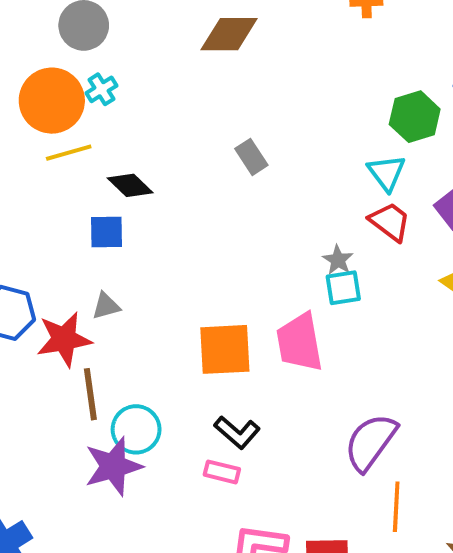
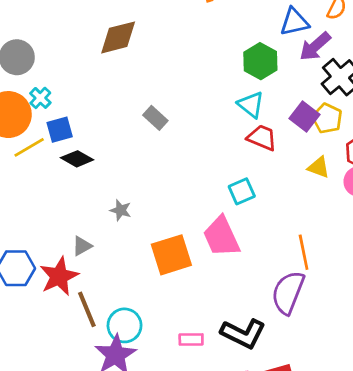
blue square: (107, 232) -> (60, 130), moved
gray star: (338, 260) -> (121, 210), moved
black L-shape: (237, 432) -> (243, 334), moved, size x1.4
orange line: (396, 507) -> (304, 252), moved

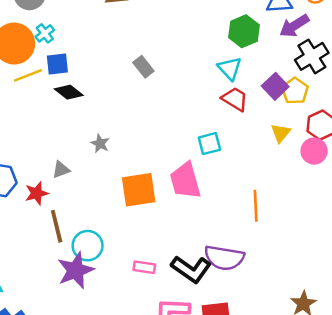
yellow triangle: (319, 167) -> (281, 133), turned 40
red star: (59, 276) -> (37, 193), size x0.7
purple semicircle: (288, 292) -> (224, 258), moved, turned -111

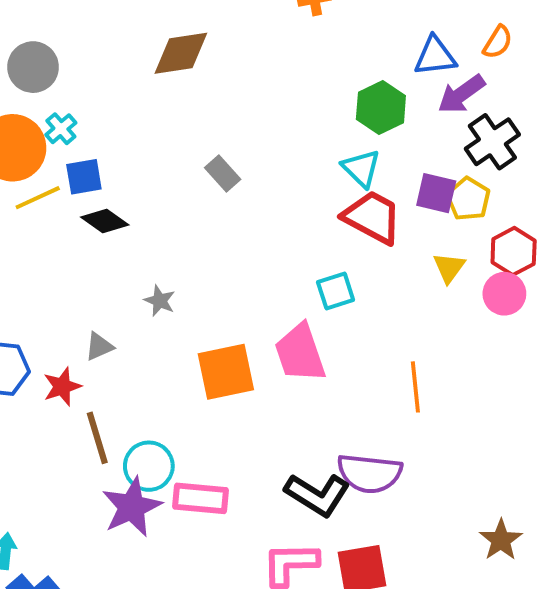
purple square: (275, 86) -> (436, 193), turned -30
red trapezoid: (235, 99) -> (372, 217), size x1.4
pink rectangle: (144, 267) -> (201, 498), moved, size x1.5

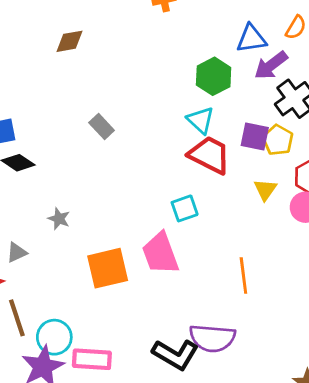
brown diamond: (181, 53) -> (70, 41), size x0.7

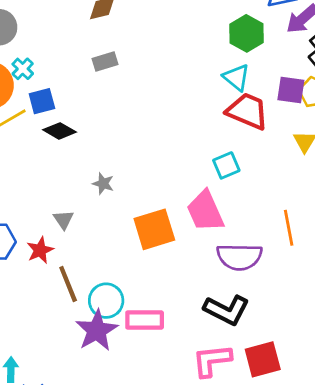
gray rectangle: (102, 127) -> (105, 61), moved, turned -60
gray triangle: (17, 252) -> (64, 220), turned -35
purple semicircle: (212, 338) -> (239, 257), moved

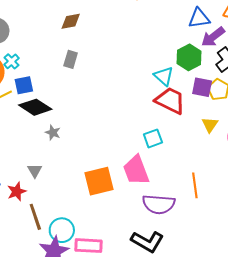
green hexagon: (246, 33) -> (189, 57), moved
gray rectangle: (105, 61) -> (71, 59), turned -60
black diamond: (59, 131) -> (35, 107), size x1.4
gray star: (103, 184) -> (53, 133), moved

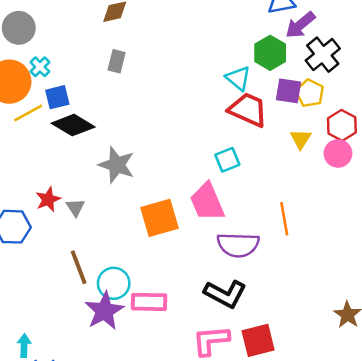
gray star: (53, 133) -> (117, 165), moved, size x1.8
red star: (17, 192) -> (48, 199), moved

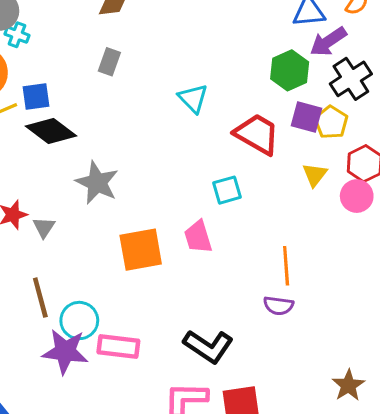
cyan cross: (40, 67) -> (17, 35), moved, turned -30
cyan triangle: (238, 78) -> (193, 98), moved
pink trapezoid: (207, 202) -> (198, 237), size x0.7
purple semicircle: (238, 245) -> (278, 306), moved, size x0.6
purple star: (104, 311) -> (65, 352), turned 30

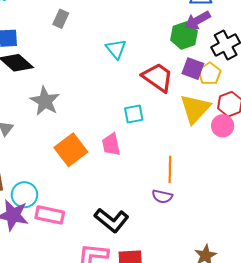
purple arrow: (328, 42) -> (197, 20), moved
yellow triangle: (315, 175) -> (195, 109), size x1.8
orange square: (141, 250) -> (71, 150), turned -32

